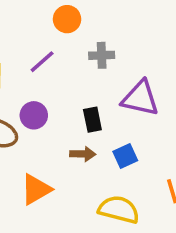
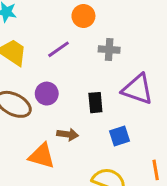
brown arrow: (83, 154) -> (68, 134), moved
orange triangle: (36, 189) -> (42, 156), turned 40

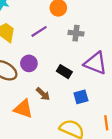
black rectangle: (95, 103) -> (64, 72), turned -56
brown arrow: (68, 134) -> (43, 94), turned 32

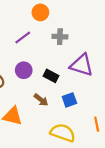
purple circle: (29, 63) -> (24, 70), moved
brown arrow: (43, 94) -> (41, 100), moved

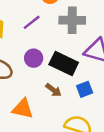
gray cross: (60, 37) -> (72, 20), size x1.5
black rectangle: (51, 76) -> (64, 63), size x1.6

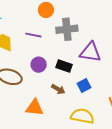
purple line: (32, 22) -> (33, 35), turned 56
black rectangle: (64, 63) -> (64, 66), size x0.7

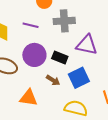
purple circle: (39, 65) -> (34, 55), size x1.5
blue square: (84, 85) -> (79, 78), size x1.5

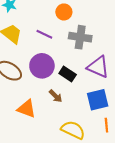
blue square: (79, 78) -> (98, 100), moved

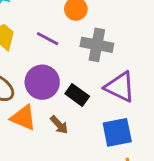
orange triangle: (26, 109) -> (23, 118), moved

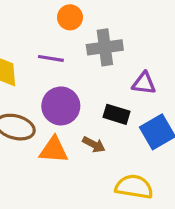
purple triangle: (120, 87) -> (144, 83), size x0.7
black rectangle: (77, 95) -> (116, 114), moved

